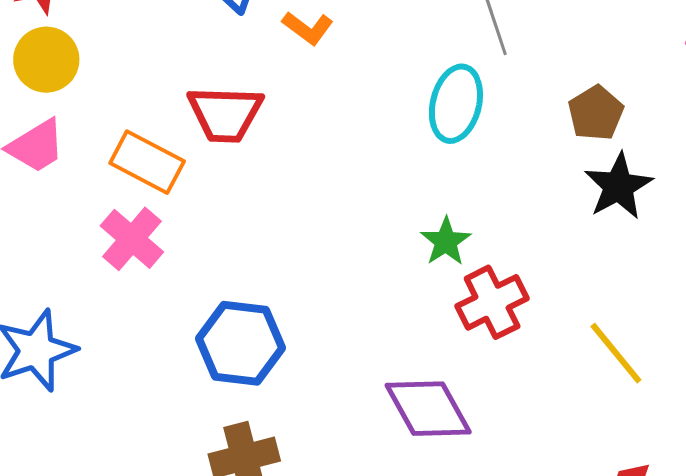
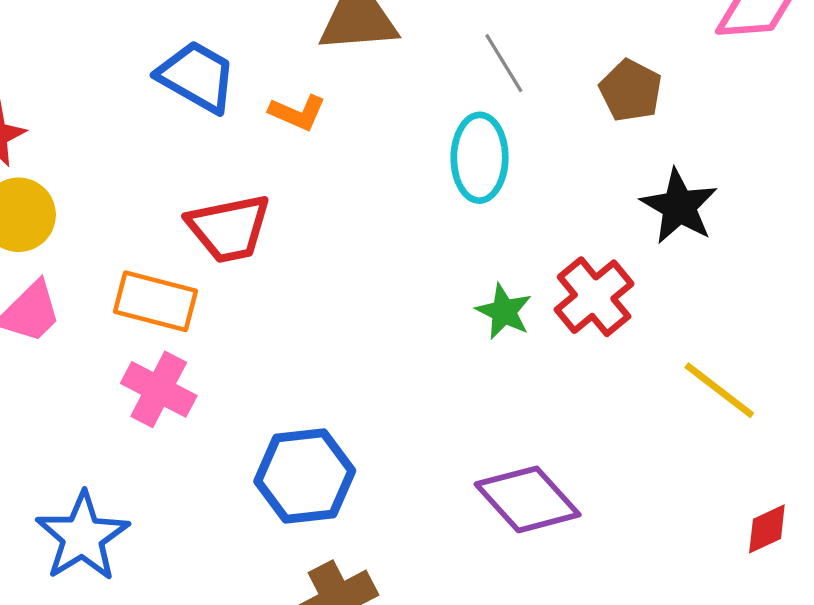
brown pentagon: (596, 113) -> (631, 91), moved
red cross: (492, 302) -> (594, 297), moved

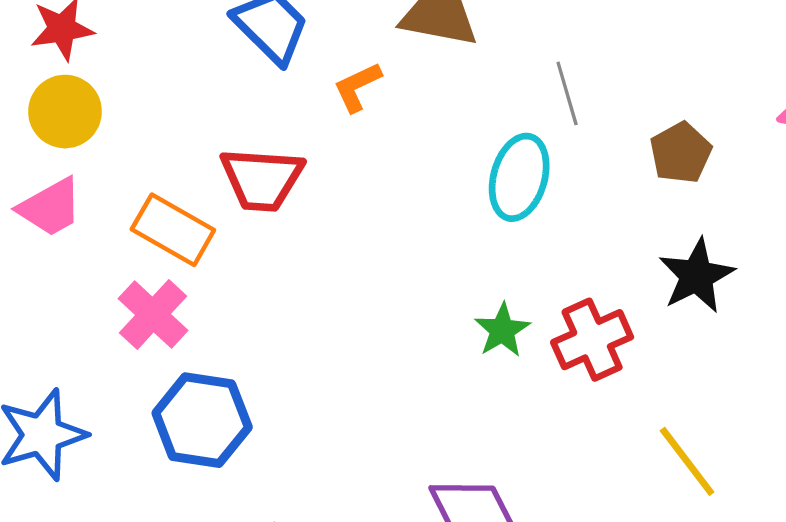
orange L-shape: (297, 113) -> (357, 87), turned 116
blue hexagon: (305, 476) -> (202, 420), moved

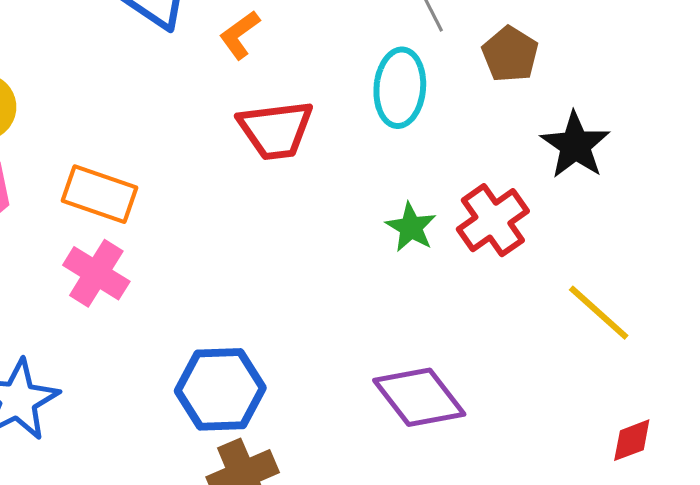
brown pentagon: (681, 153) -> (510, 54), moved
red trapezoid: (262, 179) -> (276, 130), moved
blue hexagon: (202, 420) -> (220, 389), moved

